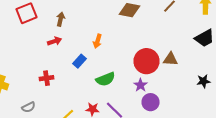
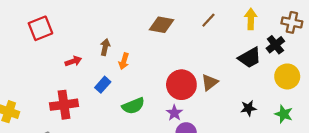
brown arrow: (60, 19) -> (105, 47), moved
brown triangle: (170, 59) -> (210, 82), turned -42
red cross: (46, 78) -> (64, 105), size x1.6

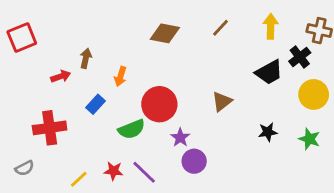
brown arrow: (105, 47) -> (86, 58), moved
red circle: (181, 85) -> (159, 104), moved

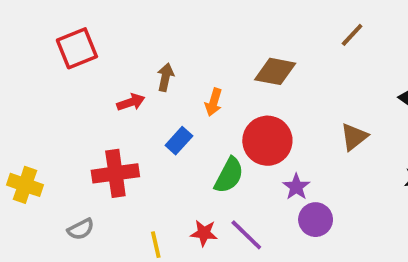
brown diamond: (165, 33) -> (275, 71), moved
green semicircle: (132, 129) -> (229, 175), turned -40
yellow line: (79, 179) -> (156, 245), turned -60

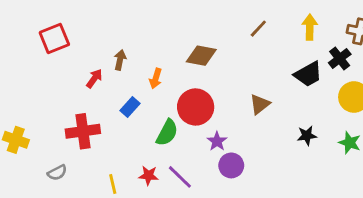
red arrow: (131, 102) -> (94, 78), turned -36

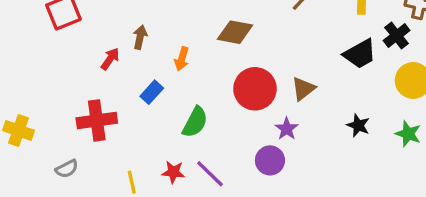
red circle: (196, 107) -> (255, 89), moved
black star: (307, 136) -> (358, 125), turned 30
purple star: (217, 141) -> (287, 129), moved

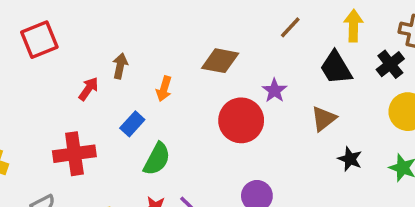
black trapezoid: (360, 54) -> (336, 68), moved, turned 88
brown triangle: (303, 89) -> (324, 119), moved
green semicircle: (195, 122) -> (157, 159), moved
purple star: (287, 129) -> (274, 91), moved

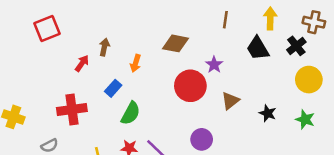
brown line: (290, 27) -> (225, 20), turned -35
brown triangle: (324, 119) -> (230, 101), moved

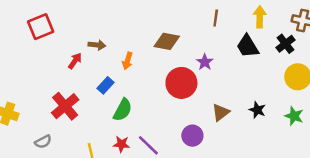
brown arrow: (104, 47) -> (97, 45), turned 84
brown triangle: (230, 101) -> (221, 112), moved
red cross: (72, 109) -> (65, 106), turned -32

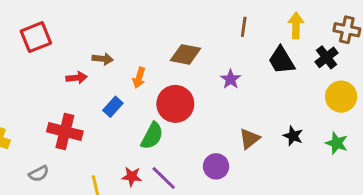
red arrow: (75, 61) -> (76, 78), turned 49
red circle: (181, 83) -> (175, 104), moved
red cross: (65, 106) -> (65, 131), turned -36
green semicircle: (123, 110) -> (152, 136), moved

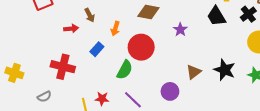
brown arrow: (103, 59) -> (90, 15), turned 56
black star: (293, 136) -> (225, 70), size x1.5
red star: (132, 177) -> (102, 99), moved

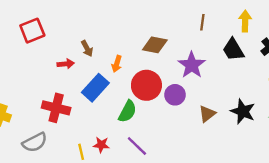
purple star: (180, 30) -> (192, 65), size x1.6
blue rectangle: (97, 49) -> (95, 88), size x1.6
purple circle: (170, 91) -> (175, 95), moved
gray semicircle: (44, 97) -> (35, 142), size x1.5

